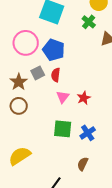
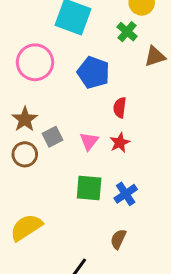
blue pentagon: (54, 50) -> (93, 73), moved
gray square: (38, 73) -> (53, 137), moved
red semicircle: (56, 75) -> (120, 108), moved

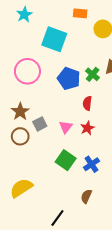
green cross: (127, 32) -> (93, 74), moved
green square: (89, 188) -> (66, 160), turned 30

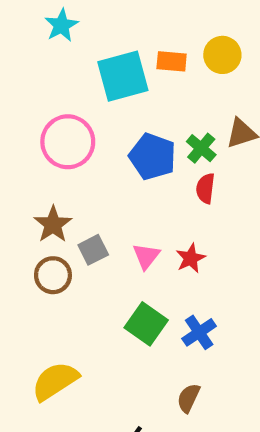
orange rectangle: (80, 13) -> (172, 61), moved
cyan square: (54, 39) -> (123, 76), turned -35
red semicircle: (87, 103) -> (205, 188), moved

